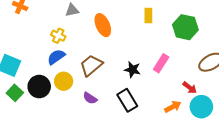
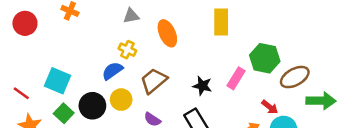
yellow rectangle: (148, 16) -> (221, 22), size x1.5
green hexagon: (185, 27) -> (265, 58), moved
yellow cross: (58, 36) -> (127, 50), moved

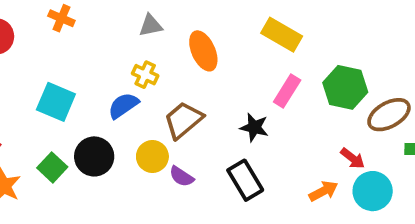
yellow rectangle: (221, 22) -> (282, 35), turned -60
pink rectangle: (236, 78) -> (287, 91), moved
cyan square: (57, 81) -> (56, 102), moved
yellow circle: (121, 100) -> (152, 156), moved

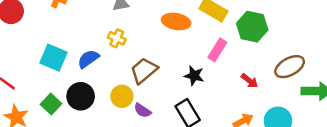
orange ellipse: (203, 51) -> (176, 21), moved, turned -56
green hexagon: (345, 87) -> (252, 27), moved
blue semicircle: (123, 106) -> (88, 59), moved
red arrow: (353, 158) -> (250, 81), moved

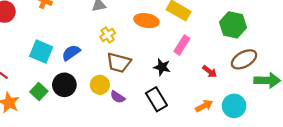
green hexagon: (252, 27) -> (233, 25), moved
yellow cross: (117, 38) -> (108, 35), moved, turned 32
brown trapezoid: (144, 71) -> (119, 63), turned -125

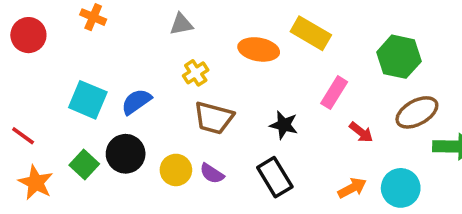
pink rectangle: (182, 45) -> (334, 93), moved
yellow circle: (100, 85) -> (176, 170), moved

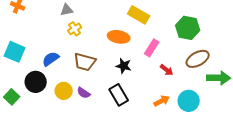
orange ellipse: (259, 49) -> (119, 37), moved
yellow cross: (196, 73) -> (75, 29), moved
blue semicircle: (136, 102) -> (51, 59), moved
green square: (84, 165) -> (12, 97), moved

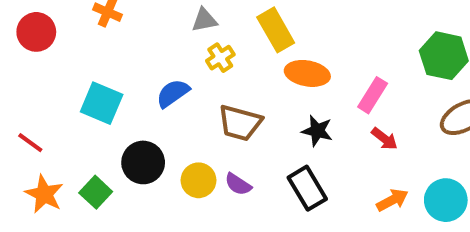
yellow rectangle: (139, 15) -> (276, 30), moved, turned 30
blue semicircle: (51, 59) -> (173, 93), moved
red arrow: (167, 70) -> (384, 139), moved

